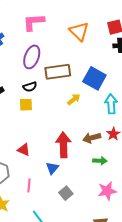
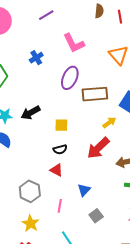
pink L-shape: (34, 22) -> (74, 43), turned -115
black semicircle: (30, 87) -> (60, 149), moved
red arrow: (63, 145) -> (98, 148), moved, turned -135

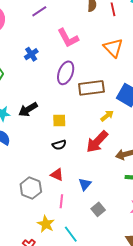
red triangle: (56, 170) -> (57, 175), moved
yellow star: (31, 223) -> (46, 224), moved

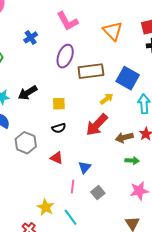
gray hexagon: (31, 188) -> (26, 143), moved
pink line: (61, 201) -> (73, 187), moved

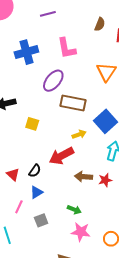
blue cross: (31, 37) -> (26, 52), size x1.6
black semicircle: (59, 128) -> (35, 171), moved, turned -56
green arrow: (132, 161) -> (74, 210), moved

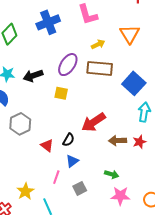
purple ellipse: (53, 81) -> (68, 65), moved
yellow arrow: (79, 134) -> (98, 44), moved

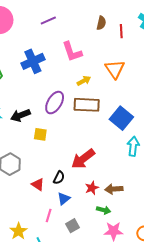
yellow square: (61, 93) -> (40, 134), moved
brown arrow: (118, 141) -> (114, 189), moved
red star: (139, 142) -> (92, 188), moved

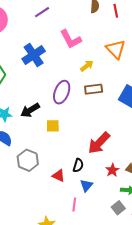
brown rectangle: (87, 105) -> (94, 89), size x0.7
gray square: (72, 226) -> (118, 208), moved

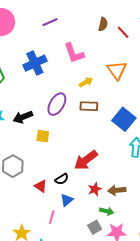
red line: (116, 11) -> (123, 32), turned -40
black semicircle: (78, 165) -> (62, 179), turned 32

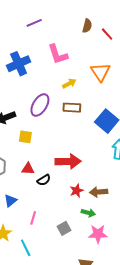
red arrow: (86, 160) -> (68, 161), turned -145
red triangle: (41, 186) -> (28, 169), moved, turned -32
blue triangle: (67, 200) -> (10, 201), moved
gray square: (95, 227) -> (64, 228), moved

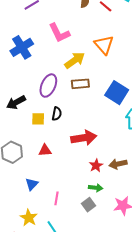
yellow arrow: (69, 83) -> (75, 60), size x1.5
black semicircle: (44, 180) -> (57, 114), moved, turned -40
green arrow: (88, 213) -> (96, 188), moved

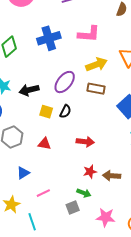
pink L-shape: (59, 33) -> (89, 34), turned -75
red arrow: (84, 138) -> (85, 142), size x0.7
pink line: (57, 198) -> (43, 193), turned 40

